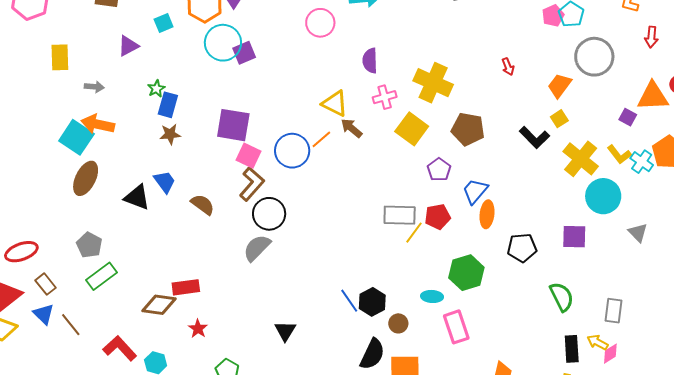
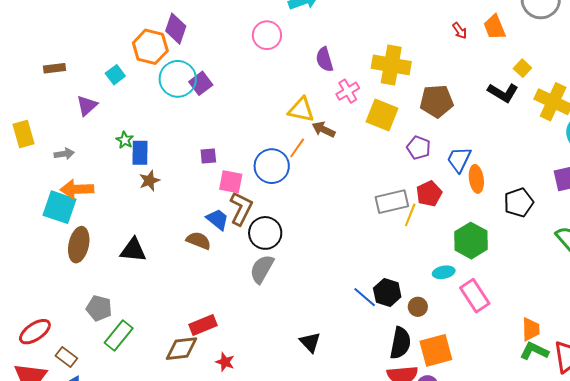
orange trapezoid: (559, 86) -> (495, 27), moved, turned -44
purple square: (233, 125) -> (208, 156), size x0.5
blue trapezoid: (165, 182) -> (217, 219), moved

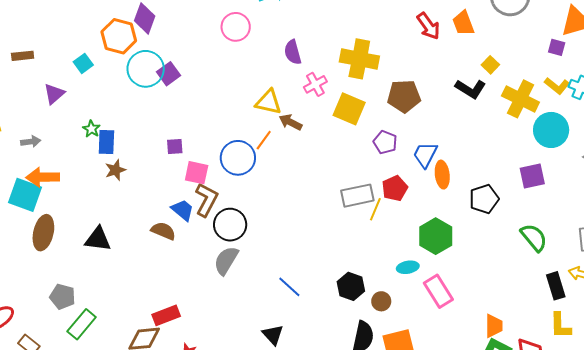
red arrow: (460, 31) -> (428, 26), size x1.6
blue line: (365, 297) -> (289, 287), moved

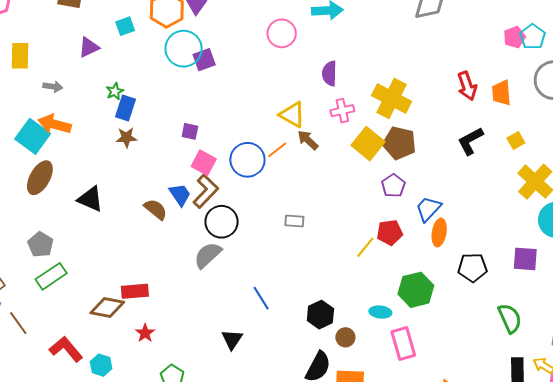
black L-shape: (471, 89) -> (470, 141), moved, turned 104
brown pentagon: (404, 96) -> (399, 143), moved
gray rectangle: (357, 196) -> (294, 221), moved, size x0.6

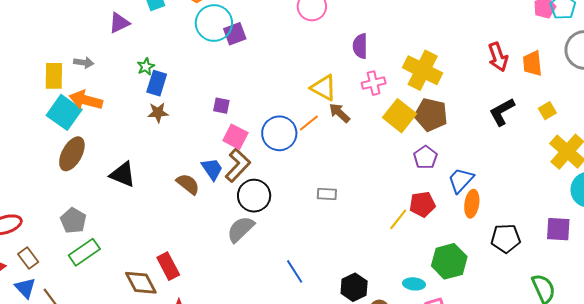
yellow rectangle: (20, 56) -> (54, 76), moved
red rectangle: (135, 291) -> (168, 266), turned 68
brown diamond: (107, 307) -> (141, 283), turned 52

